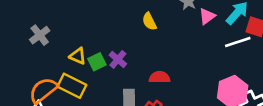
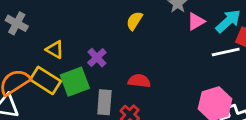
yellow semicircle: (149, 21) -> (134, 21), turned 54
gray cross: (40, 35) -> (17, 23), turned -30
green square: (97, 62) -> (75, 82), moved, size x1.5

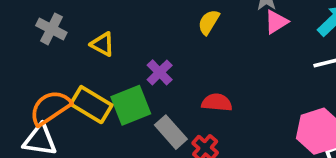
pink triangle: (196, 21) -> (276, 22), moved
yellow triangle: (55, 50) -> (103, 44), moved
gray rectangle: (104, 102) -> (171, 132), turned -45

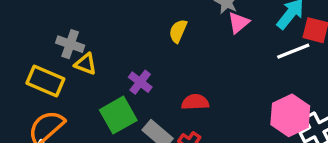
gray cross: (51, 29) -> (70, 44), moved
yellow rectangle: (91, 105) -> (45, 81), moved

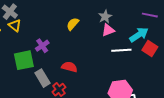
white line: (293, 51) -> (121, 50), moved

